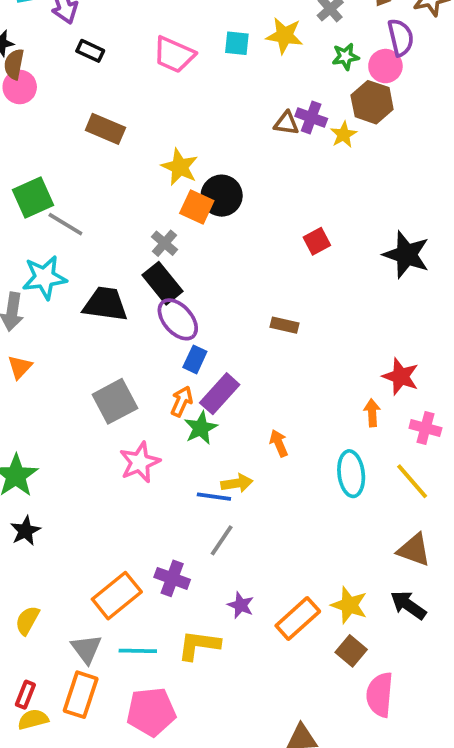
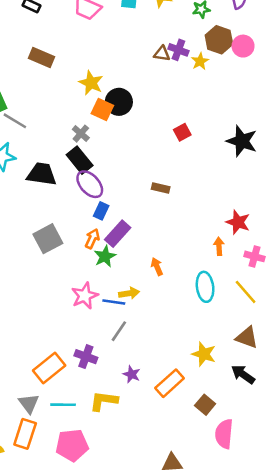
pink circle: (385, 66) -> (243, 46), moved
pink star: (140, 462) -> (85, 296), moved
yellow star: (349, 605) -> (204, 354), moved

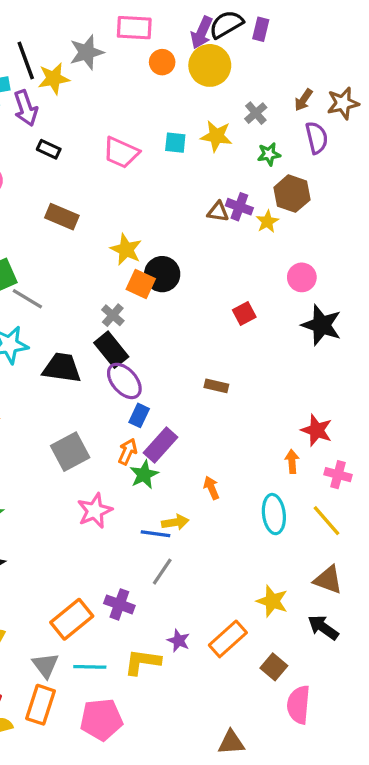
pink circle: (243, 46) -> (302, 277), moved
pink star: (85, 296) -> (95, 511), moved
purple star: (132, 374) -> (179, 641), moved

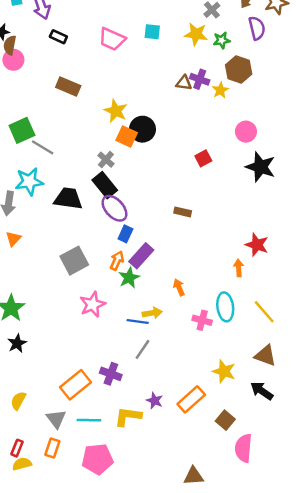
yellow star: (216, 136) -> (196, 34), moved
pink cross: (338, 475) -> (202, 320), moved
orange rectangle: (41, 705) -> (52, 448), size x0.7

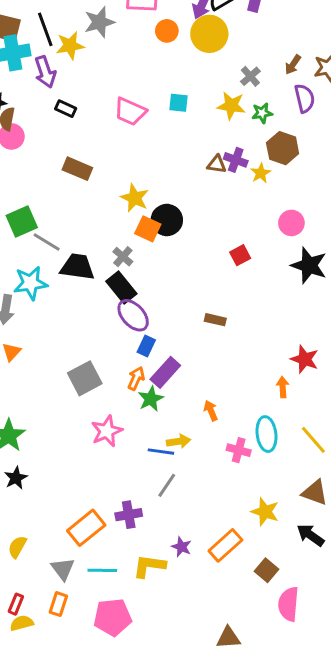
black trapezoid: (68, 199) -> (77, 267), moved
purple cross: (111, 374) -> (129, 515), turned -30

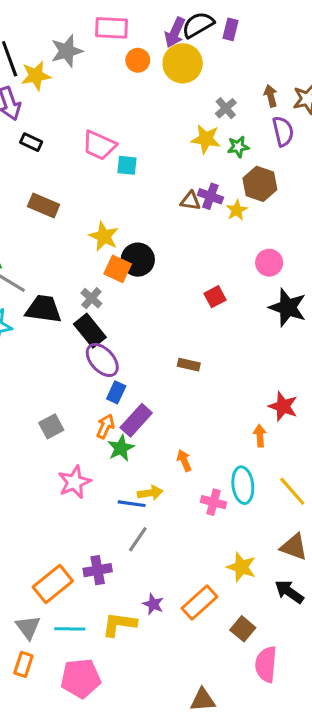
brown arrow: (293, 65) -> (271, 96), turned 132
cyan square: (179, 103) -> (127, 165), moved
gray square: (85, 378) -> (51, 426), size x0.7

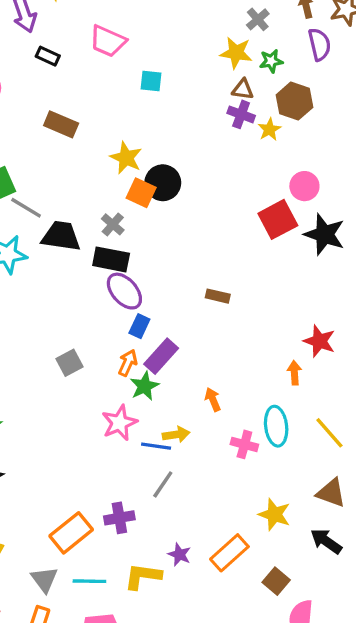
pink trapezoid: (99, 145) -> (108, 41), moved
brown triangle: (190, 201) -> (243, 89), moved
red square: (215, 297) -> (278, 219), moved, size x1.6
black rectangle: (90, 331) -> (111, 259), turned -40
pink star: (74, 482) -> (119, 423), moved

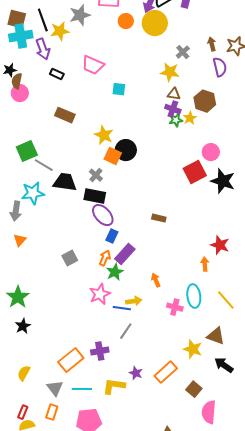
green star: (271, 61) -> (176, 120), moved
brown triangle: (331, 493) -> (216, 336), moved

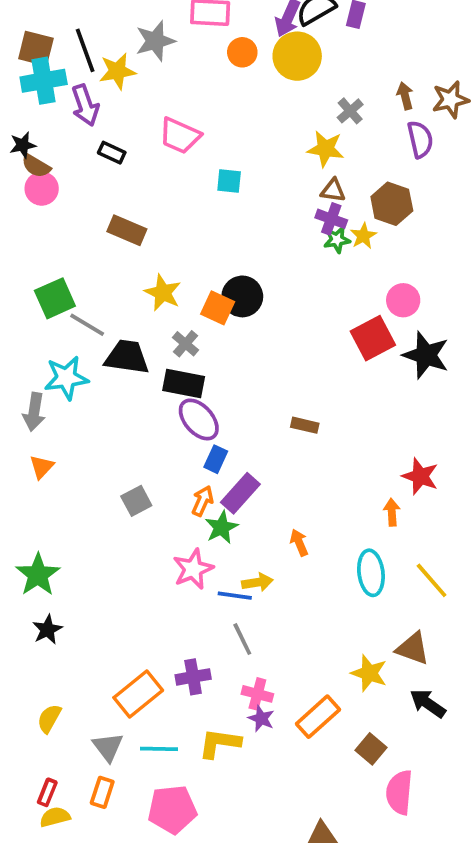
brown semicircle: (17, 81) -> (36, 166), turned -70
yellow star: (104, 135) -> (163, 293), moved
pink cross: (175, 307) -> (257, 694), moved
gray line: (126, 331) -> (242, 639), turned -60

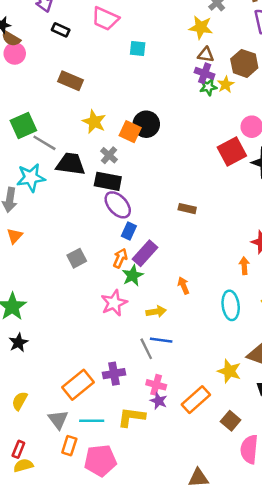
blue line: (235, 596) -> (161, 340), moved
orange rectangle: (102, 792) -> (69, 446), moved

